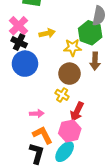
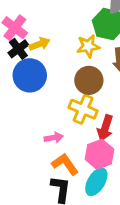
yellow arrow: (47, 33) -> (40, 44), moved
black cross: (19, 42) -> (18, 49), turned 35
yellow cross: (62, 95) -> (83, 109), size x1.5

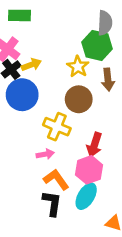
yellow star: (88, 46) -> (78, 67), turned -30
yellow cross: (83, 109) -> (57, 127), moved

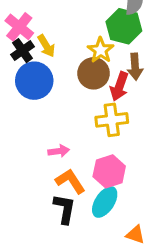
yellow arrow: (31, 65) -> (46, 46), turned 78
brown circle: (79, 99) -> (94, 73), moved
yellow cross: (57, 127) -> (112, 120), moved, turned -32
red arrow: (94, 145) -> (119, 86), moved

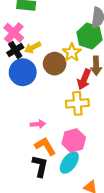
yellow arrow: (46, 46) -> (33, 47), turned 91
brown circle: (94, 73) -> (55, 64), moved

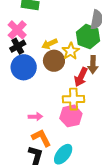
yellow arrow: (33, 47) -> (49, 44), moved
pink hexagon: (74, 140) -> (71, 116), moved

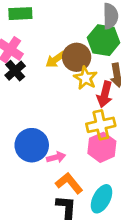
yellow star: (71, 51) -> (85, 78), moved
brown circle: (54, 61) -> (77, 57), moved
blue circle: (24, 67) -> (32, 145), moved

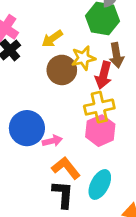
brown circle: (77, 57) -> (62, 70), moved
yellow star: (85, 78) -> (83, 58), turned 30

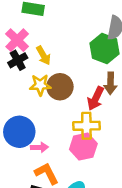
yellow arrow: (52, 39) -> (43, 55), moved, turned -96
yellow star: (83, 58) -> (40, 85), moved

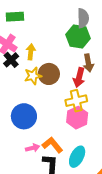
yellow arrow: (43, 55) -> (31, 52), turned -133
pink arrow: (39, 147) -> (33, 148), moved

